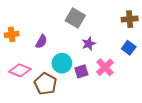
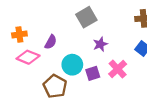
gray square: (75, 18) -> (86, 17), turned 30
pink diamond: (20, 70) -> (28, 57), moved

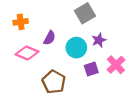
orange cross: (19, 34) -> (21, 22), moved
cyan circle: (72, 65) -> (76, 48), moved

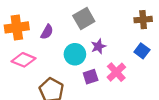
orange cross: (21, 22) -> (17, 27), size x1.5
purple semicircle: (50, 38) -> (47, 32), moved

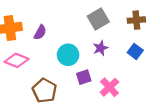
gray square: (84, 18) -> (98, 19), moved
purple star: (98, 46) -> (101, 48), moved
pink cross: (116, 72) -> (109, 87), moved

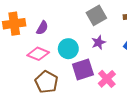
pink diamond: (17, 60) -> (38, 54), moved
purple square: (84, 77) -> (83, 69), size x1.5

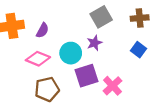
purple star: (99, 42) -> (94, 43), moved
brown pentagon: (46, 82) -> (47, 89), turned 30

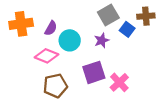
blue square: (138, 50) -> (127, 29), moved
cyan circle: (71, 53) -> (70, 40), moved

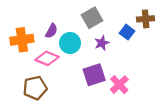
gray square: (108, 15) -> (92, 18), moved
orange cross: (21, 24) -> (22, 40), moved
brown pentagon: (55, 86) -> (35, 88), moved

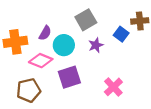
purple square: (94, 75) -> (69, 77), moved

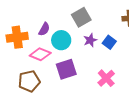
blue square: (121, 34) -> (109, 42), moved

